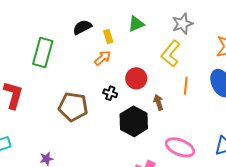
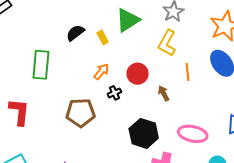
green triangle: (136, 24) -> (128, 20), size x1.5
orange arrow: (103, 58) -> (101, 72), moved
black cross: (110, 93) -> (114, 93), turned -32
black hexagon: (134, 121) -> (144, 133), moved

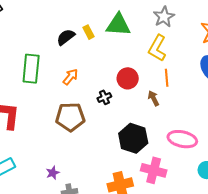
green triangle: (128, 20) -> (118, 25), turned 36
yellow rectangle: (103, 37) -> (89, 32), moved
orange arrow: (101, 72) -> (70, 77), moved
orange line: (187, 72) -> (167, 78), moved

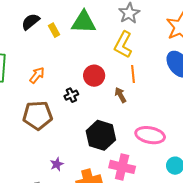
black semicircle: (66, 37) -> (30, 22), moved
purple star: (53, 173) -> (57, 164), moved

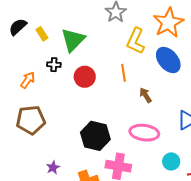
green triangle: (84, 22) -> (73, 40), moved, turned -44
yellow L-shape: (123, 45) -> (136, 41), moved
black cross: (71, 95) -> (54, 65), moved, turned 32
brown arrow: (120, 95) -> (146, 95), moved

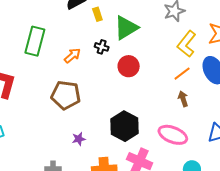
orange line: (124, 73) -> (182, 74), moved, turned 48
purple star: (53, 168) -> (79, 139), moved

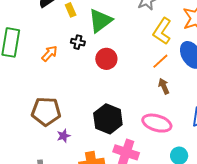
brown pentagon: (66, 95) -> (46, 111), moved

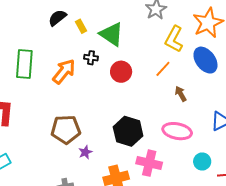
green triangle: (100, 21) -> (112, 34), turned -44
orange arrow: (50, 53) -> (64, 71), size x1.5
orange line: (160, 61) -> (163, 69), moved

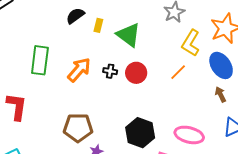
yellow rectangle: (81, 26) -> (98, 25), turned 40
black cross: (91, 58) -> (110, 71), moved
brown arrow: (181, 94) -> (221, 94), moved

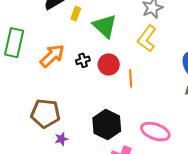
yellow L-shape: (191, 43) -> (147, 39), moved
black cross: (110, 71) -> (83, 60), turned -32
orange line: (178, 72) -> (131, 78), moved, turned -54

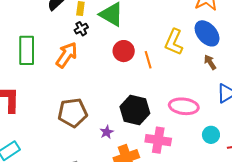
yellow L-shape: (147, 39) -> (174, 42), moved
black cross: (83, 60) -> (81, 29), moved
purple star: (61, 139) -> (107, 132), moved

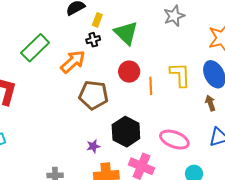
yellow L-shape: (174, 42) -> (180, 75), turned 140
green rectangle: (27, 50) -> (35, 48), turned 32
brown pentagon: (73, 113) -> (94, 95), moved

